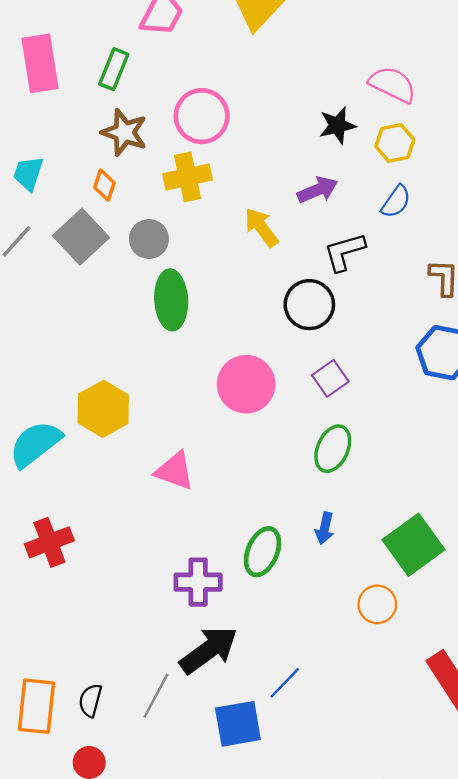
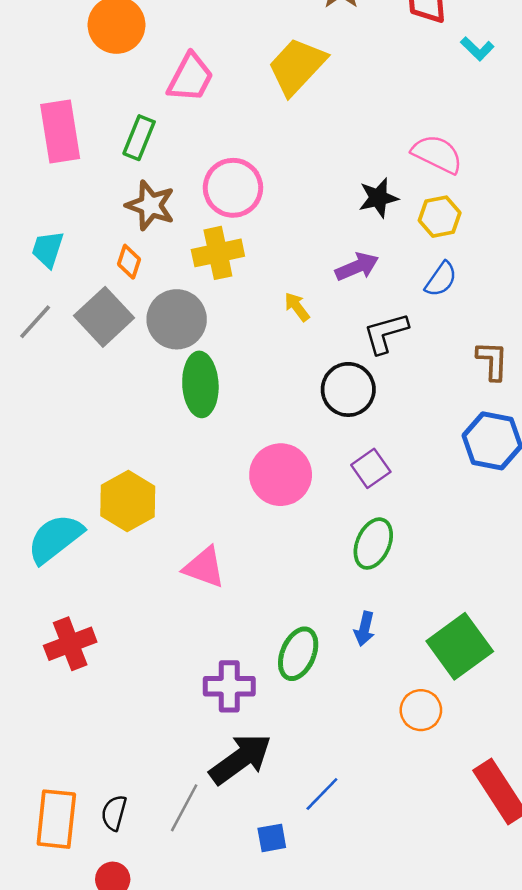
yellow arrow: (261, 227) -> (297, 307), size x0.7
gray circle: (149, 239) -> (177, 319), size x1.4
blue square: (238, 724) -> (272, 838), size x0.6

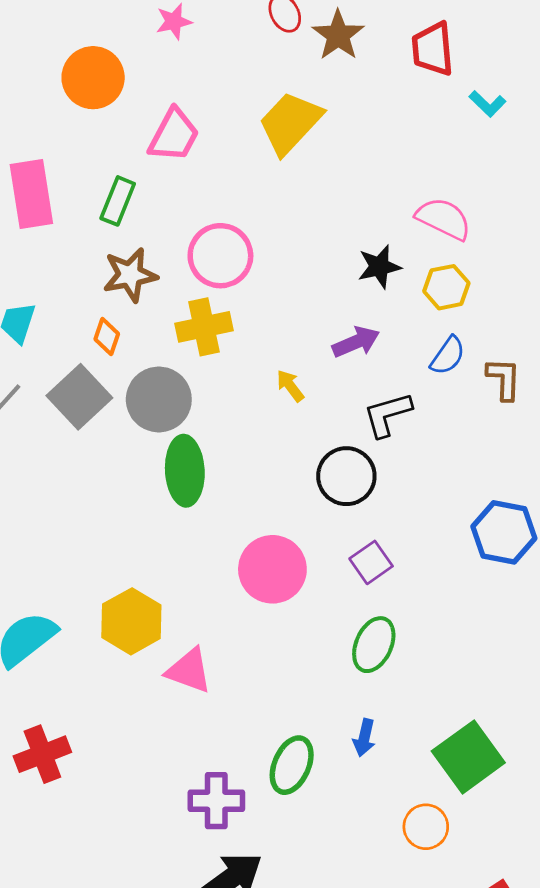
brown star: (150, 205) -> (130, 275), turned -30
brown L-shape: (492, 361) -> (504, 379), moved
yellow hexagon: (128, 501) -> (131, 621), moved

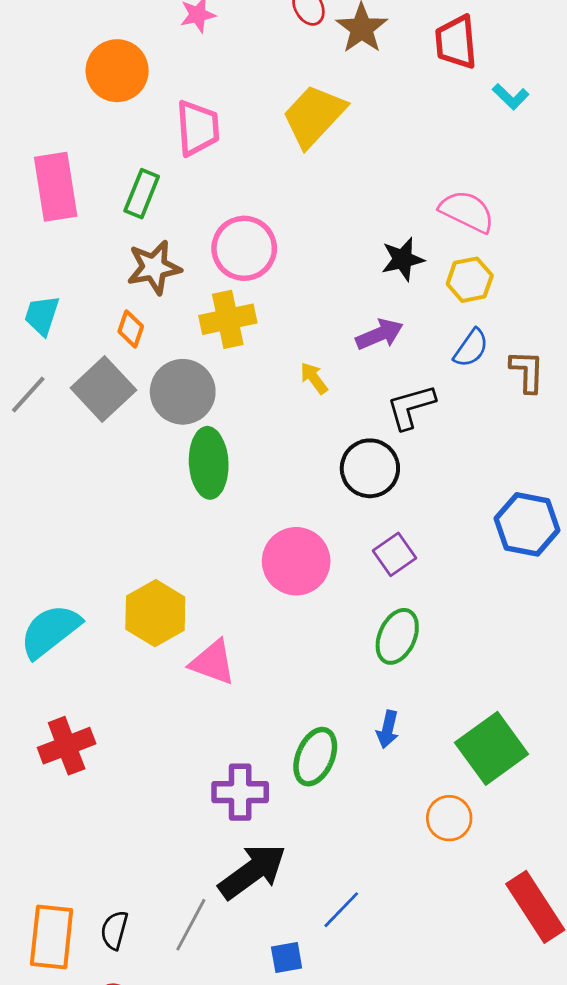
pink trapezoid: (174, 135) -> (198, 128), turned -32

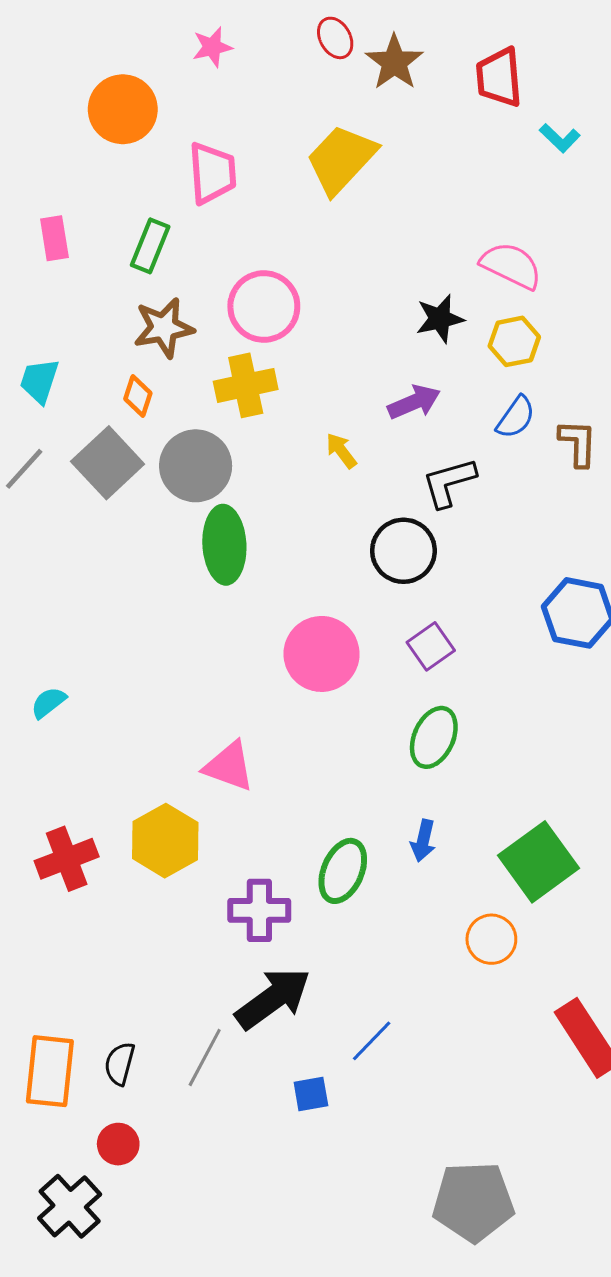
pink rectangle: (56, 187) -> (54, 238), size x0.6
yellow hexagon: (155, 613) -> (165, 841), moved
cyan semicircle: (50, 631) -> (48, 703), moved, size x0.5

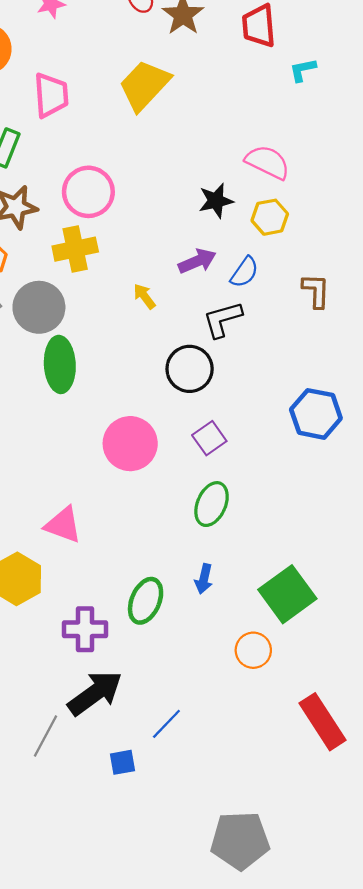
cyan L-shape: (560, 138) -> (303, 70), turned 124
blue semicircle: (516, 417) -> (244, 272), moved

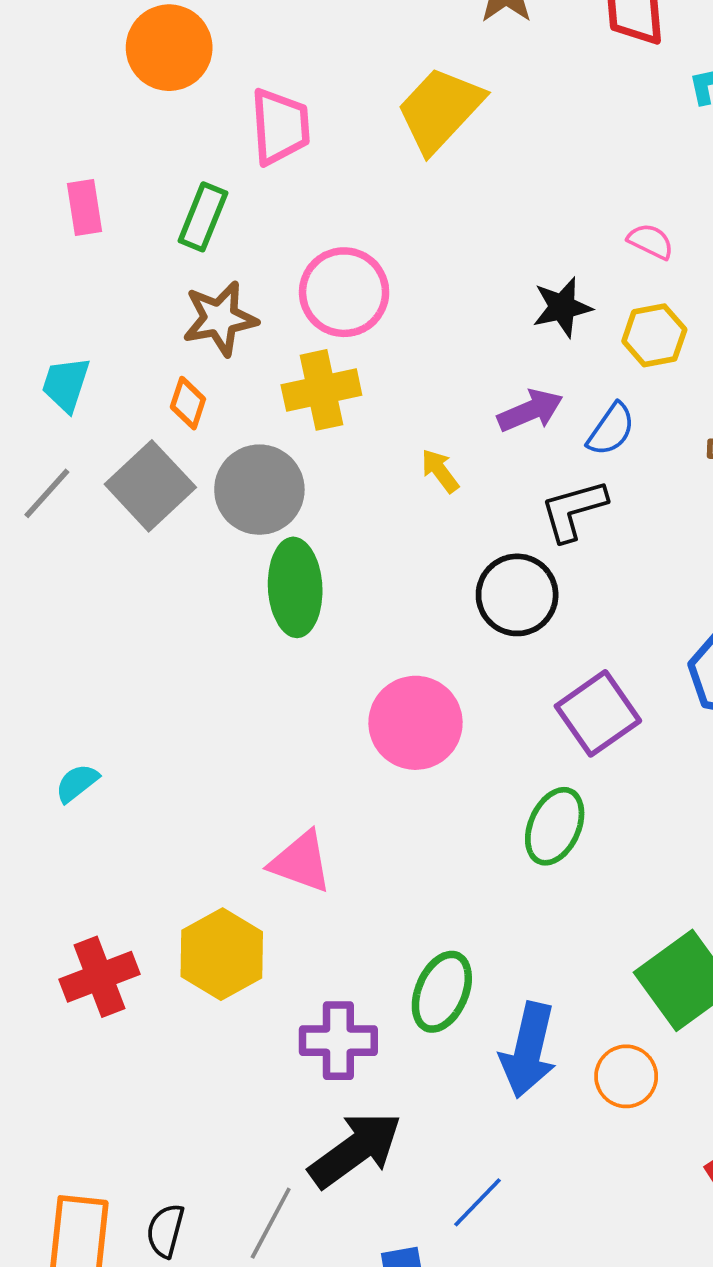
pink semicircle: (268, 162) -> (651, 241), size x0.6
purple square: (209, 438) -> (598, 713), moved, size x1.4
blue arrow: (204, 579) -> (528, 1050), moved, size x1.8

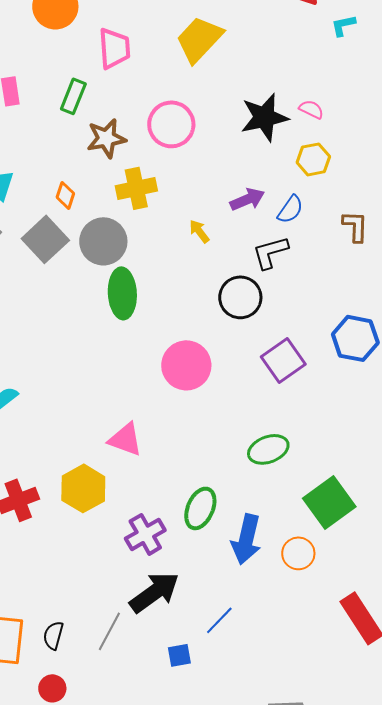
pink circle: (344, 292) -> (171, 124), moved
black star: (562, 307) -> (264, 117), moved, size x1.5
brown star: (220, 318) -> (106, 138), moved
green ellipse: (555, 826) -> (268, 449), moved, turned 45
purple cross: (338, 1041) -> (145, 534), turned -30

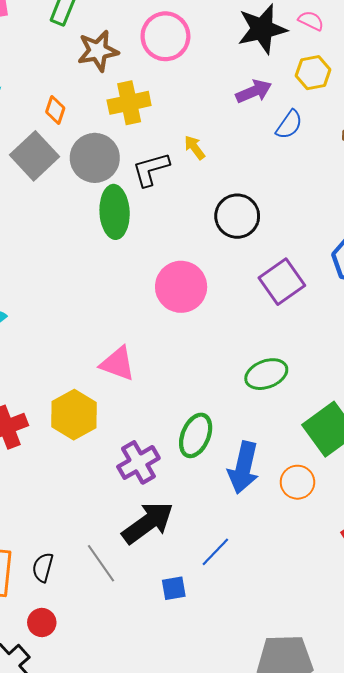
purple arrow: (247, 199) -> (254, 91), moved
black L-shape: (270, 252) -> (151, 169), moved
gray line: (109, 631) -> (101, 563), turned -63

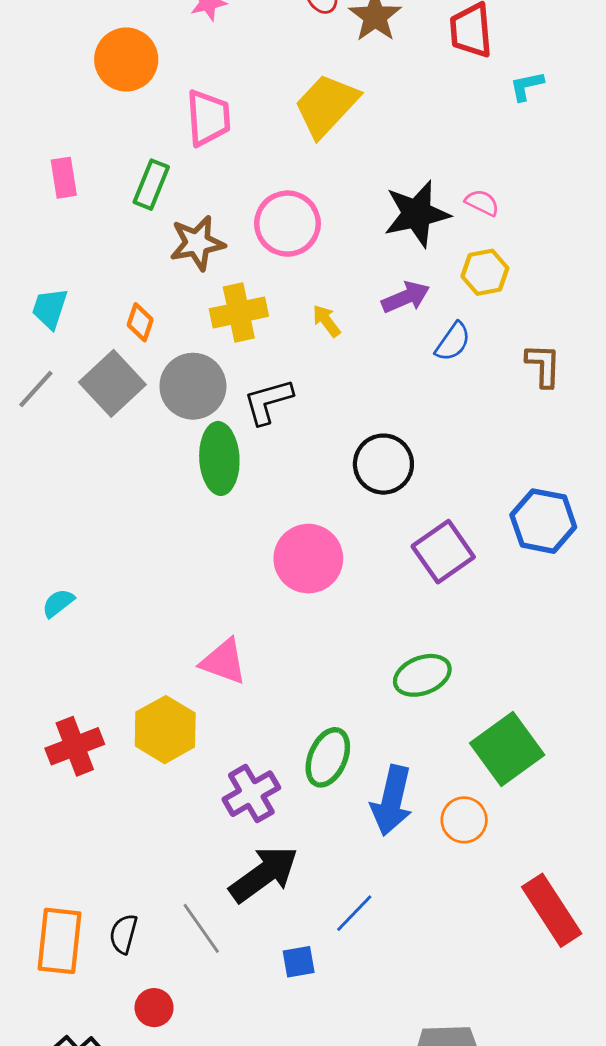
yellow arrow: (195, 147) -> (326, 321), moved
red circle: (42, 623) -> (154, 1008), moved

